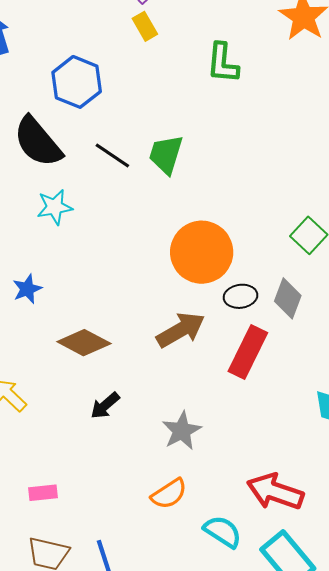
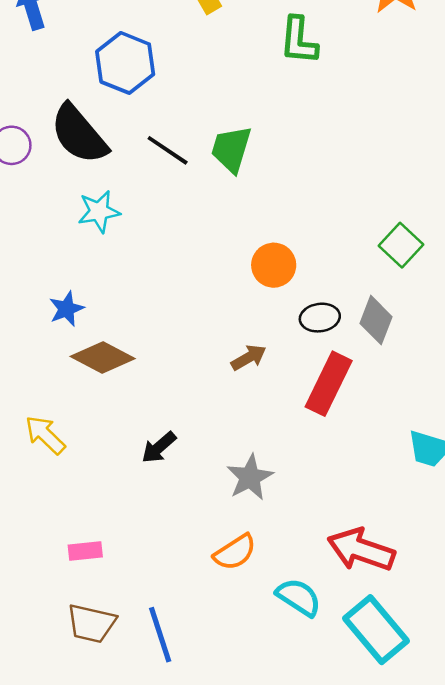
orange circle: (202, 252) -> (274, 265), size x0.6
brown arrow: (181, 330) -> (249, 358), size x0.6
brown diamond: (84, 343) -> (103, 358), moved

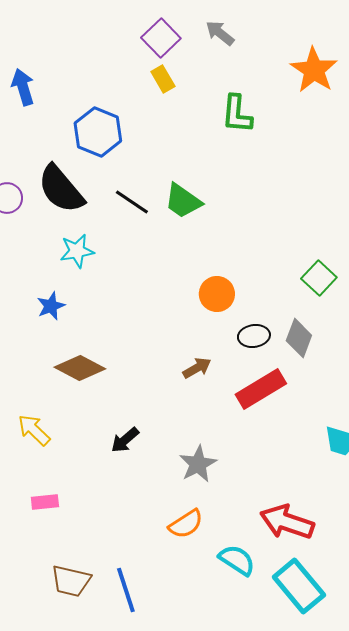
green trapezoid: (231, 149) -> (183, 201), turned -72
blue star: (66, 309) -> (51, 306), moved
red rectangle: (329, 384) -> (261, 389), turned 33
pink rectangle: (85, 551) -> (45, 502), moved

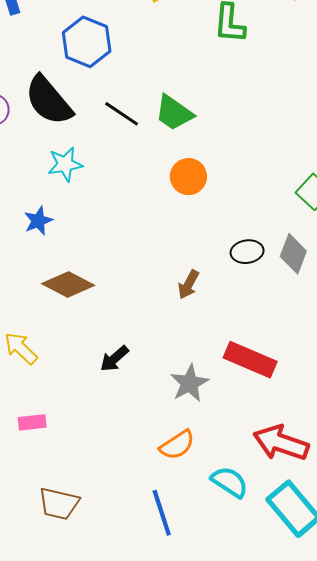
orange circle: (217, 294) -> (188, 177), moved
brown arrow: (197, 368) -> (188, 285), turned 148
red rectangle: (261, 389) -> (250, 360), moved, turned 54
blue line: (126, 590) -> (162, 513), moved

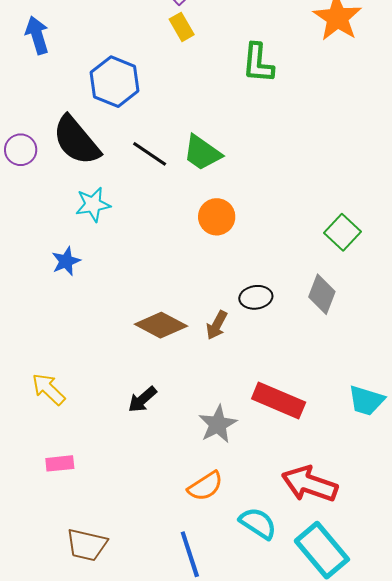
black ellipse: (247, 252) -> (256, 297), moved
brown diamond: (68, 285) -> (161, 325), moved

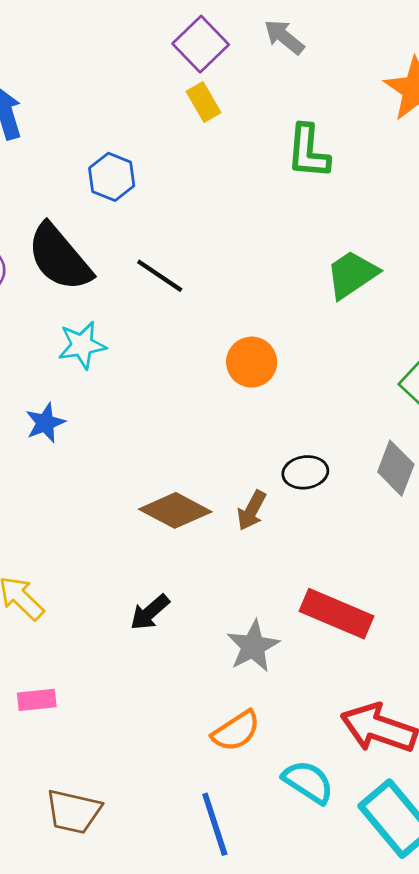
blue hexagon: (115, 82) -> (112, 177), size x0.7
green trapezoid: (202, 153) -> (352, 274), moved, turned 111

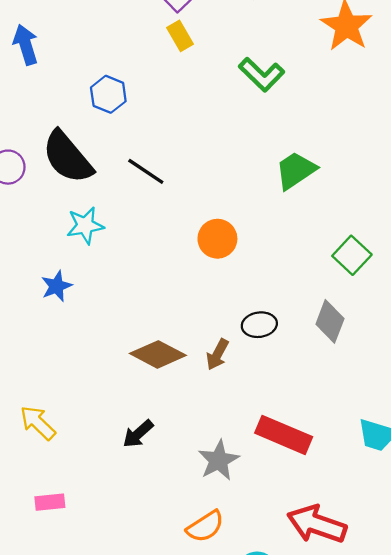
green L-shape: (308, 151) -> (262, 74), turned -51

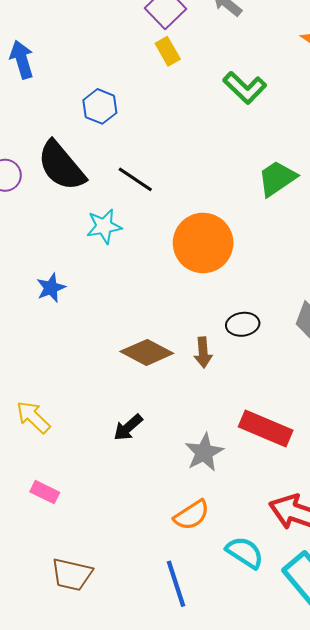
cyan star: (85, 225) -> (104, 226), moved
orange circle: (217, 239) -> (203, 243), size x1.6
brown arrow: (217, 354) -> (203, 352), turned -32
pink rectangle: (50, 502) -> (45, 492), turned 32

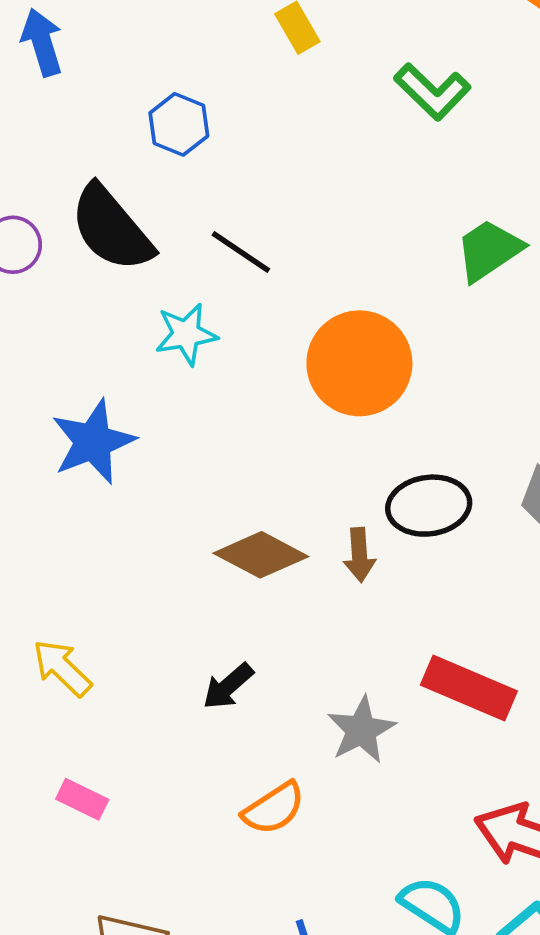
blue star: (51, 288) -> (93, 442), size x1.6
black ellipse: (243, 324) -> (429, 506), size x1.4
orange semicircle: (192, 515) -> (274, 808), moved

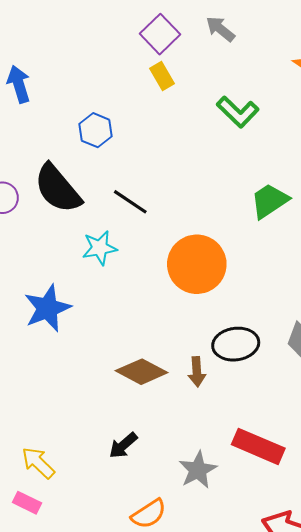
yellow arrow: (62, 668) -> (38, 463), moved
pink rectangle: (82, 799) -> (27, 503), moved

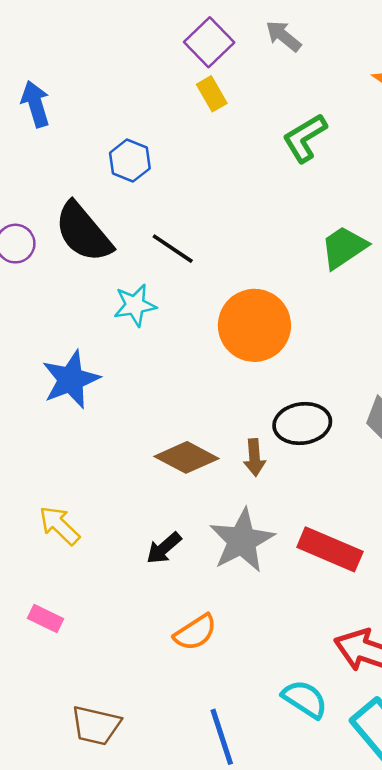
green L-shape: (238, 112) -> (305, 138), turned 105
yellow arrow: (38, 463) -> (59, 525), moved
gray star: (198, 470) -> (242, 541), moved, size x1.4

